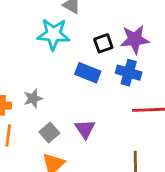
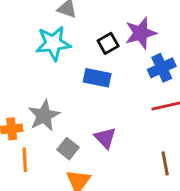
blue cross: (129, 73) -> (162, 68), moved, turned -30
gray star: (33, 98) -> (44, 116), size x1.5

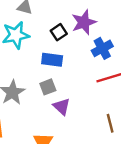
gray square: (68, 149) -> (48, 87), moved, turned 35

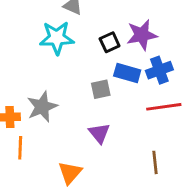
blue rectangle: (52, 60) -> (127, 73), moved
gray square: (48, 87) -> (101, 89), moved

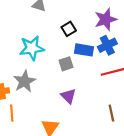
purple star: (142, 35) -> (106, 19), moved
cyan star: (57, 38) -> (32, 48), moved

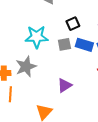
gray square: (66, 64) -> (64, 44), moved
purple triangle: (68, 96) -> (65, 85), turned 35

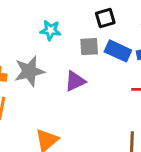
cyan star: (37, 37) -> (50, 30), size x0.6
purple triangle: (65, 85) -> (75, 81), moved

